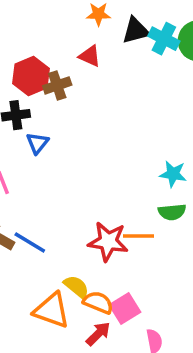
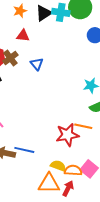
blue triangle: (37, 143) -> (37, 64), moved
orange line: (139, 236) -> (83, 126), turned 30
red arrow: (98, 334) -> (68, 188), moved

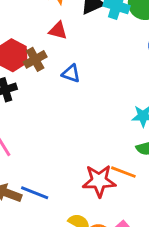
blue triangle: (37, 64) -> (71, 74), turned -40

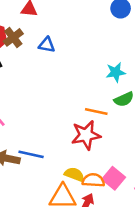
orange line: (123, 172) -> (96, 111), moved

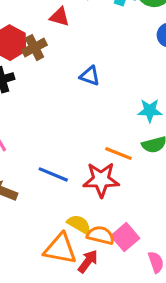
blue triangle: (47, 45) -> (90, 76), moved
blue line: (31, 154) -> (53, 174), moved

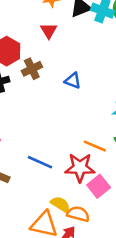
red triangle: (60, 17) -> (49, 31), turned 42
brown cross: (34, 48) -> (32, 69), moved
pink square: (125, 237) -> (99, 186), moved

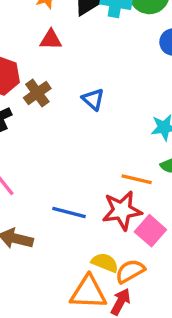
red triangle: (49, 31) -> (51, 40), turned -48
blue triangle: (73, 81) -> (93, 99), turned 30
orange semicircle: (78, 214) -> (130, 271), turned -35

